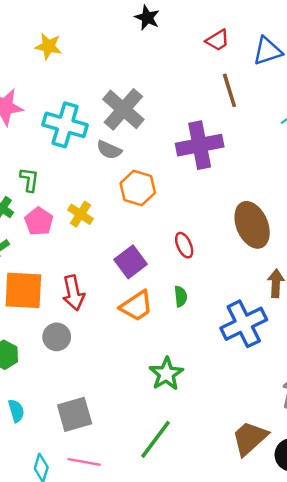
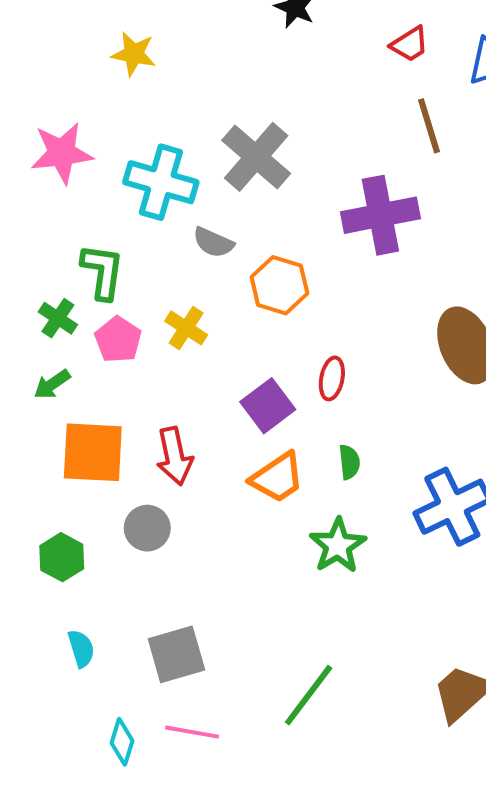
gray semicircle: (109, 150) -> (213, 242), moved
green L-shape: (29, 180) -> (103, 272), size x1.4
red ellipse: (184, 245) -> (332, 378), moved, turned 35
green star: (166, 374) -> (338, 546), moved

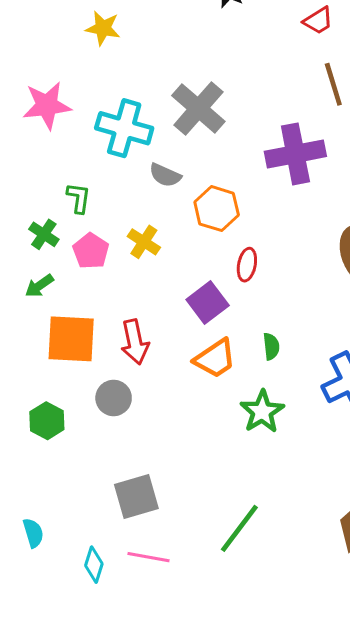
green L-shape: (103, 272) -> (79, 198), size x0.7
red ellipse: (332, 378) -> (247, 265), moved
cyan semicircle: (81, 649) -> (33, 533), moved

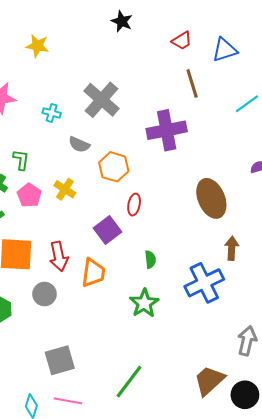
cyan cross: (124, 128) -> (52, 113), size x0.5
orange trapezoid: (215, 359) -> (93, 273), moved, turned -48

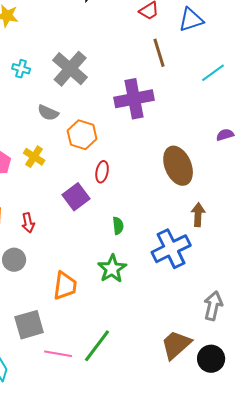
cyan cross: (52, 113) -> (21, 69), moved
red arrow: (59, 256) -> (28, 223), size x0.7
orange trapezoid: (93, 273) -> (65, 286), moved
pink line: (68, 401) -> (58, 354), moved

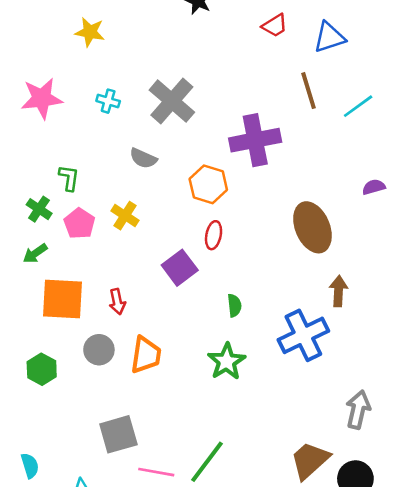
brown line: (159, 53) -> (309, 91), moved
orange hexagon: (82, 135) -> (208, 184), moved
orange trapezoid: (65, 286) -> (146, 355), moved

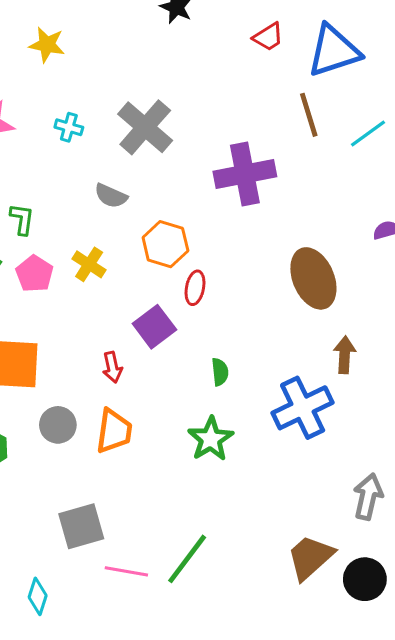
blue triangle: (329, 37) -> (334, 51), size x1.4
orange hexagon: (208, 184) -> (165, 244), moved
red arrow: (117, 302) -> (112, 367), moved

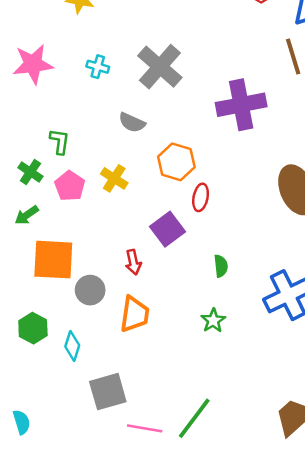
gray circle: (58, 425) -> (90, 290), moved
green star: (211, 439) -> (213, 321), size x0.7
cyan diamond: (38, 596) -> (72, 346), moved

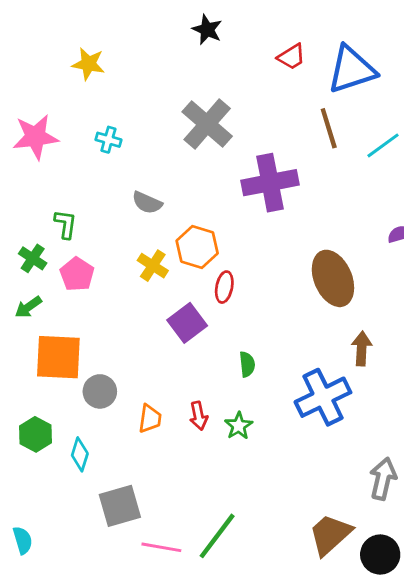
gray cross: (160, 67) -> (207, 124), moved
yellow cross: (114, 178) -> (153, 266), moved
red arrow: (133, 262) -> (199, 416), moved
orange trapezoid: (135, 314) -> (150, 419), size x0.7

